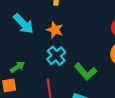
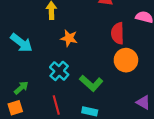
orange star: (55, 30) -> (69, 38), moved

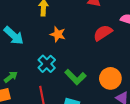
red semicircle: (118, 33) -> (103, 33), turned 54
orange circle: (126, 60) -> (110, 78), moved

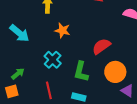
red semicircle: (103, 33) -> (101, 46), moved
green L-shape: (75, 77) -> (81, 72), turned 60

